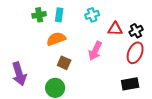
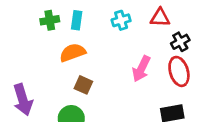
red triangle: (115, 29) -> (160, 18), moved
pink arrow: (95, 51) -> (141, 69), moved
red ellipse: (135, 53) -> (179, 71), turned -40

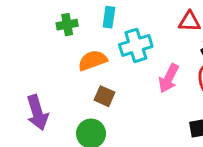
cyan rectangle: (77, 20) -> (109, 17), moved
cyan cross: (121, 20) -> (136, 45), moved, size x1.5

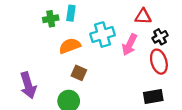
cyan rectangle: (109, 17) -> (71, 13), moved
pink arrow: (169, 78) -> (130, 45), moved

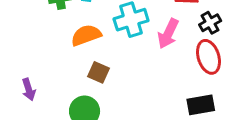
purple arrow: (28, 85) -> (29, 89), size x0.6

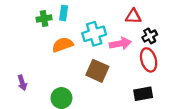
pink arrow: (168, 34) -> (120, 44), turned -126
brown square: (98, 72) -> (97, 71), moved, size x1.5

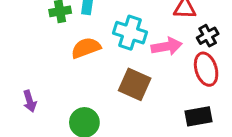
cyan cross: (94, 34) -> (130, 33), turned 35

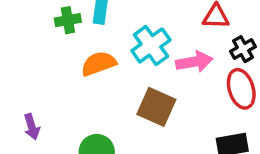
cyan cross: (130, 33) -> (151, 45), turned 36

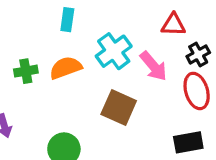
green cross: (68, 20) -> (26, 71), moved
pink arrow: (194, 62) -> (153, 66), turned 60

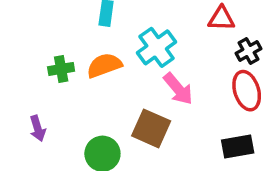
pink arrow: (153, 66) -> (178, 89), moved
brown square: (119, 108) -> (151, 128), moved

